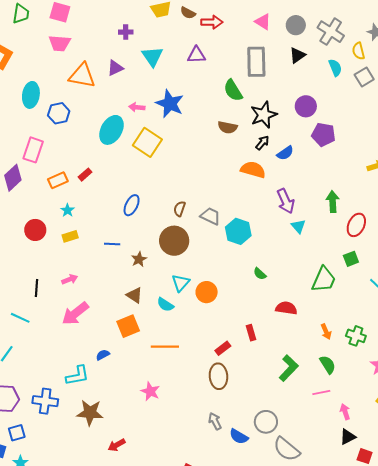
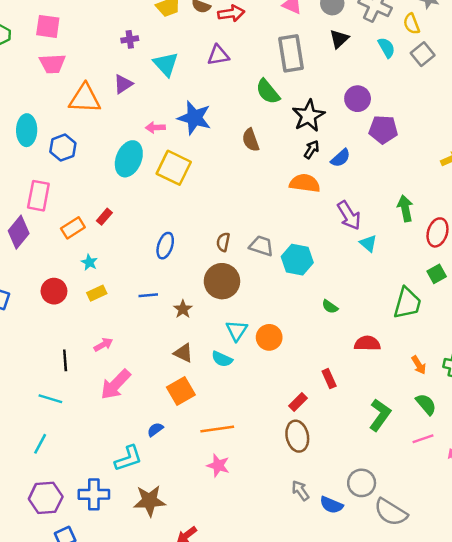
brown semicircle: (228, 127) -> (251, 140), moved, turned 66
orange line: (165, 347) -> (217, 429), moved

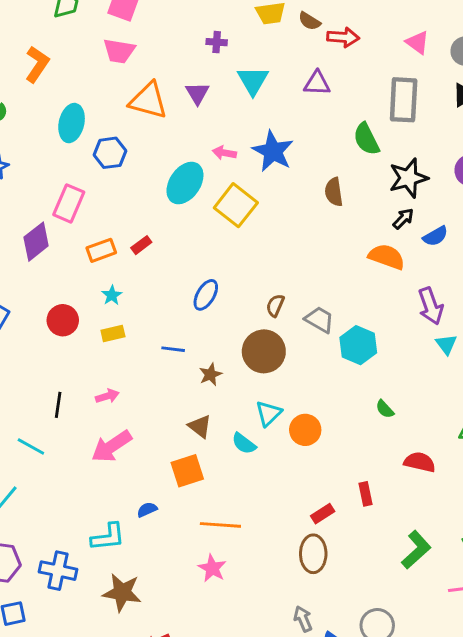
purple triangle: (123, 84) -> (197, 93), turned -40

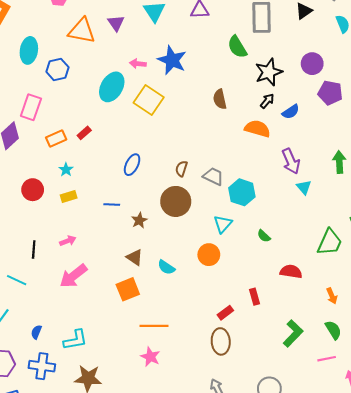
brown semicircle: (334, 192) -> (220, 99), moved
cyan triangle: (269, 413) -> (223, 224), moved
blue semicircle: (147, 510) -> (36, 332), moved, turned -40

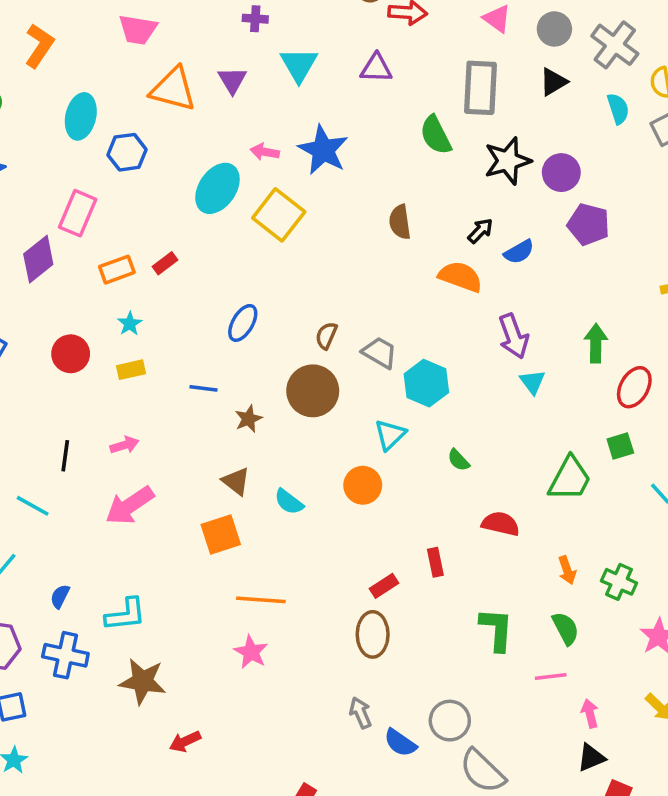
black star: (269, 72) -> (508, 161), moved
green L-shape: (293, 333) -> (497, 629), turned -44

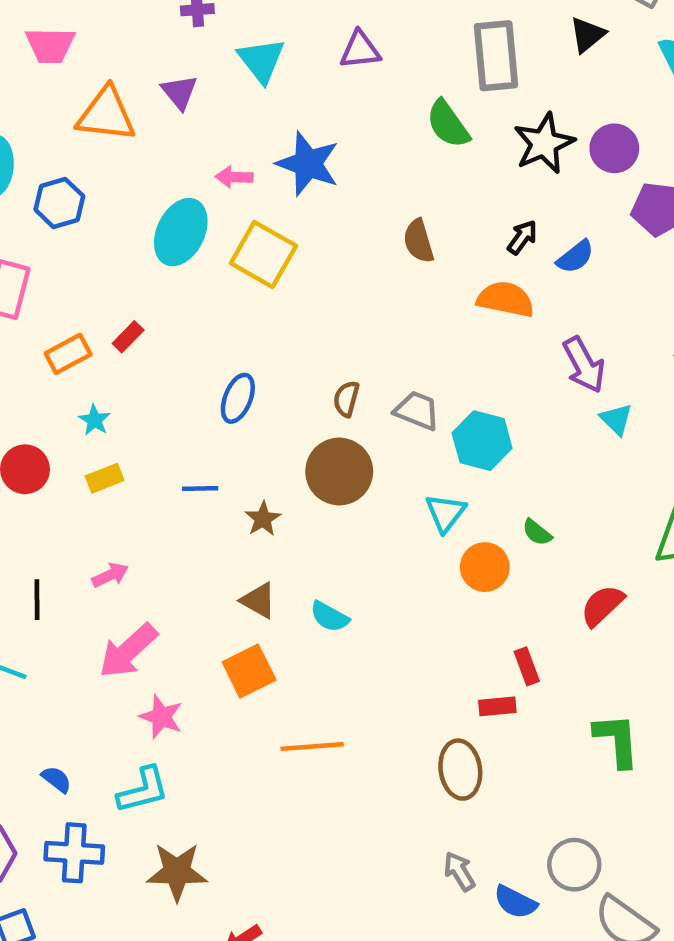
orange circle: (363, 485) -> (485, 567), moved
red semicircle: (501, 524) -> (602, 605), turned -48
red rectangle: (384, 586) -> (497, 706), moved, turned 36
blue semicircle: (60, 596) -> (56, 779), turned 110
pink star: (251, 652) -> (161, 717), moved

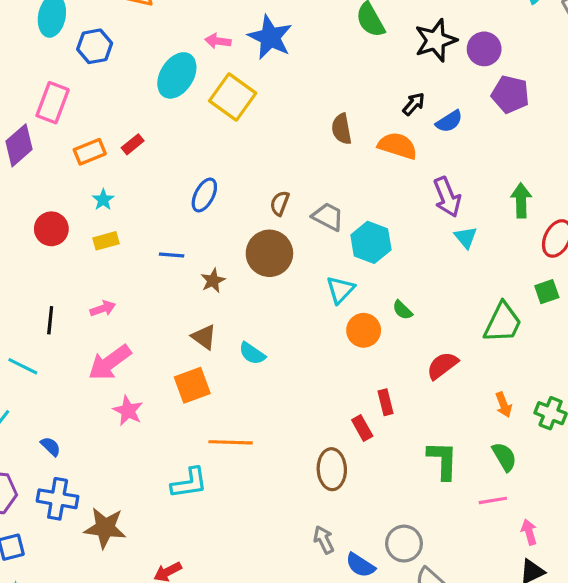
brown semicircle: (419, 241) -> (342, 129), moved
red rectangle: (497, 706) -> (362, 428), turned 60
cyan L-shape: (143, 790) -> (189, 483), moved
brown star: (177, 872) -> (105, 528), moved

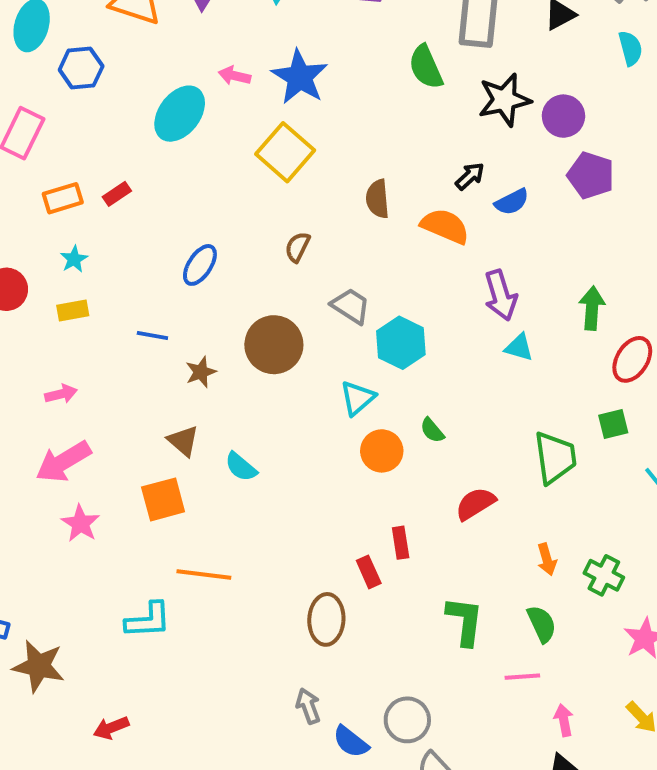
yellow square: (233, 97) -> (285, 152), moved
brown semicircle: (280, 203) -> (298, 247), moved
cyan triangle: (466, 237) -> (519, 347), turned -40
green trapezoid: (503, 323) -> (555, 457), turned -39

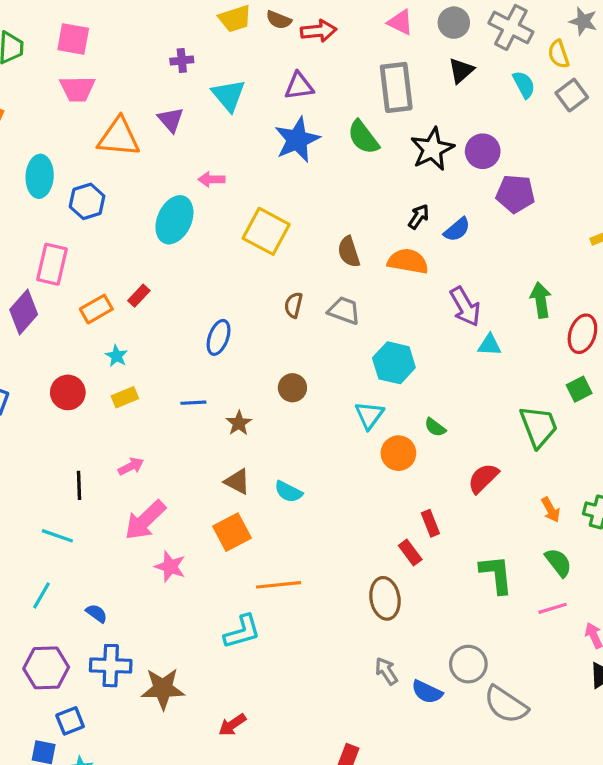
blue star: (300, 77) -> (297, 140), moved, turned 30
gray trapezoid: (351, 306) -> (344, 310), moved
brown circle: (274, 345) -> (292, 388), size x0.6

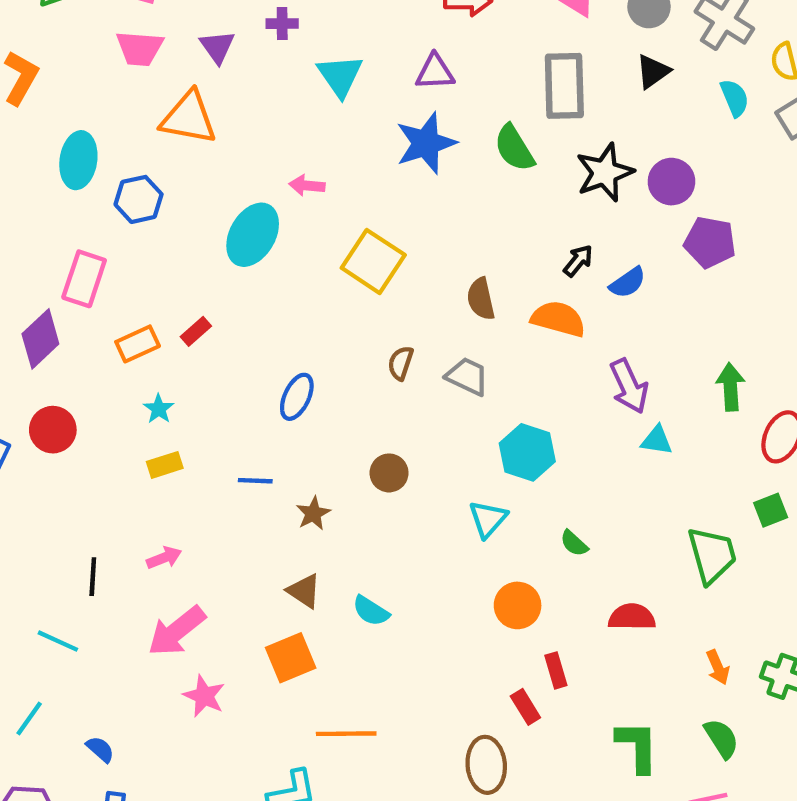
purple triangle: (171, 120) -> (217, 47), moved
red circle: (68, 392) -> (53, 430), moved
orange circle: (398, 453) -> (518, 605), moved
red semicircle: (483, 478) -> (632, 617), turned 40

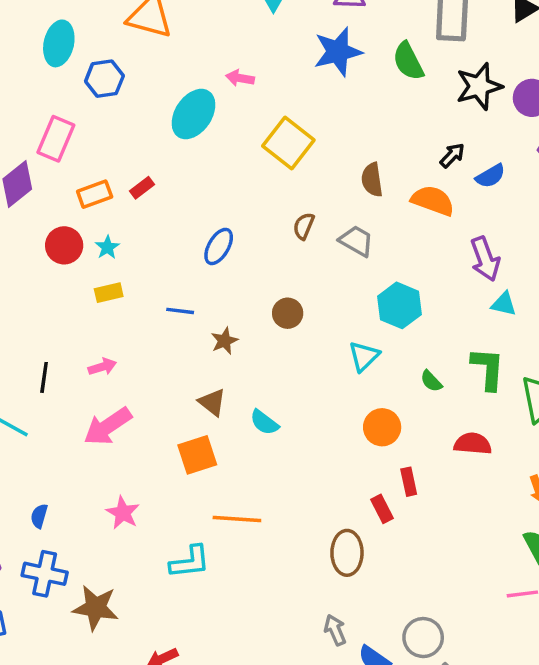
red circle: (53, 430) -> (64, 245), moved
pink star: (204, 696) -> (123, 513), moved
green L-shape: (637, 746) -> (488, 369), moved
blue semicircle: (100, 749) -> (39, 516), turned -120

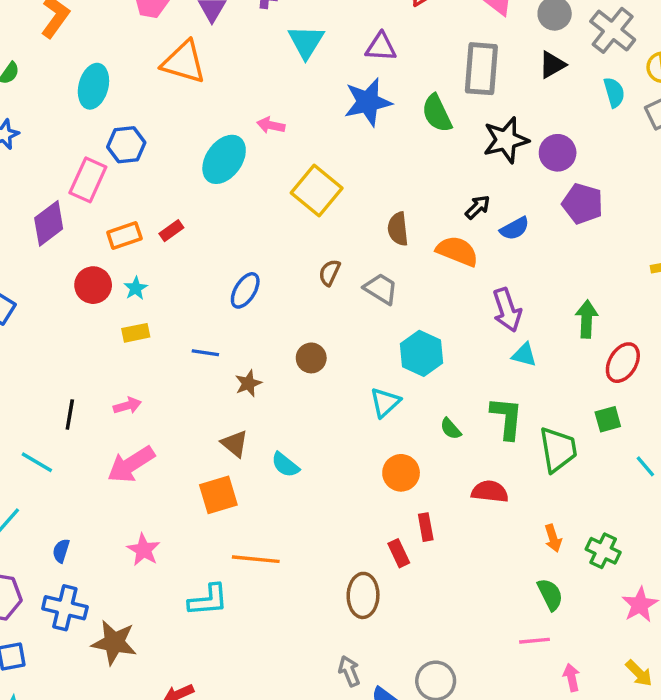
blue hexagon: (104, 79) -> (126, 145), moved

